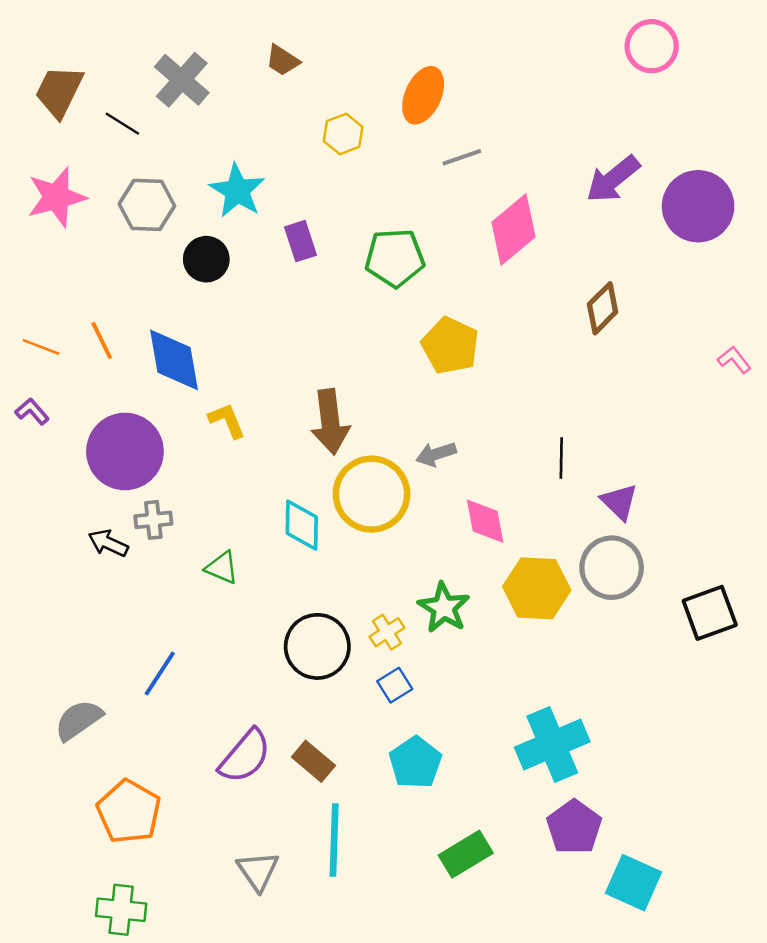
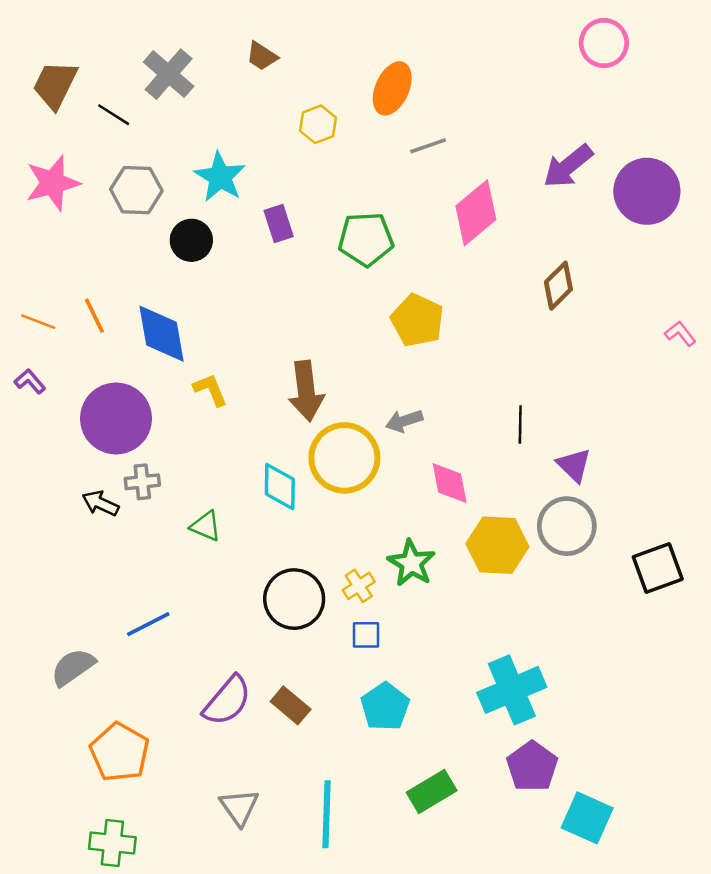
blue line: (160, 674) -> (148, 624), turned 30
blue square: (395, 685) -> (366, 635), turned 32
cyan line: (334, 840) -> (326, 814), moved

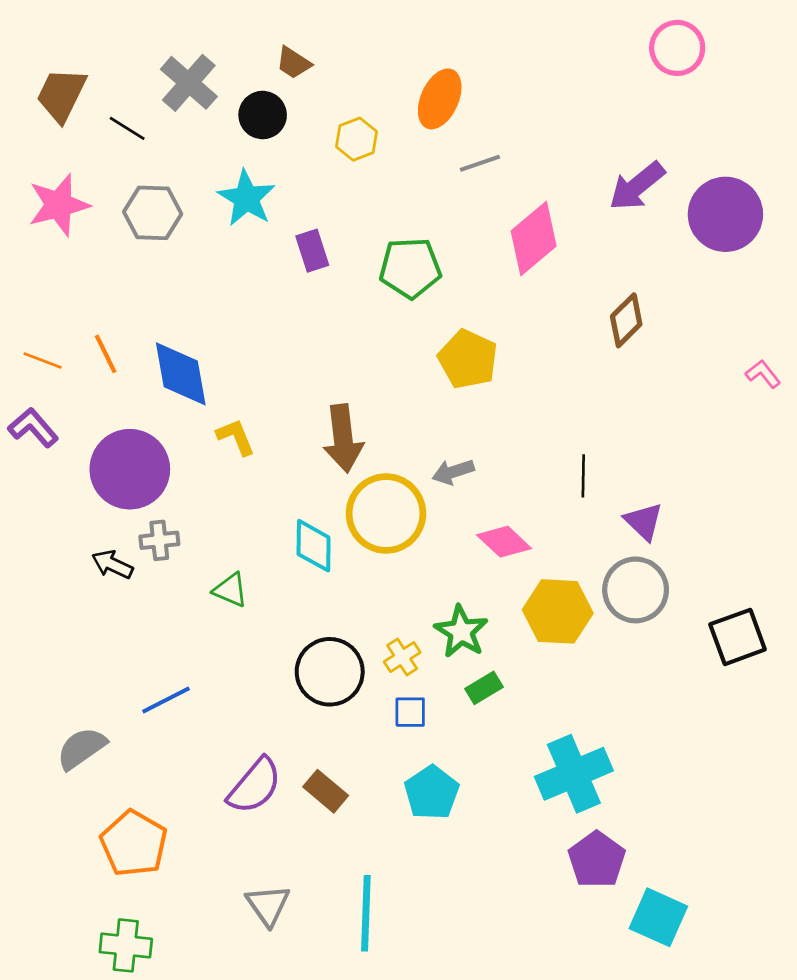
black circle: (191, 240) -> (263, 115), moved
purple L-shape: (30, 381) -> (33, 428), size x1.4
pink diamond: (450, 483) -> (504, 542), turned -36
green rectangle: (432, 792) -> (484, 688), moved, size x0.7

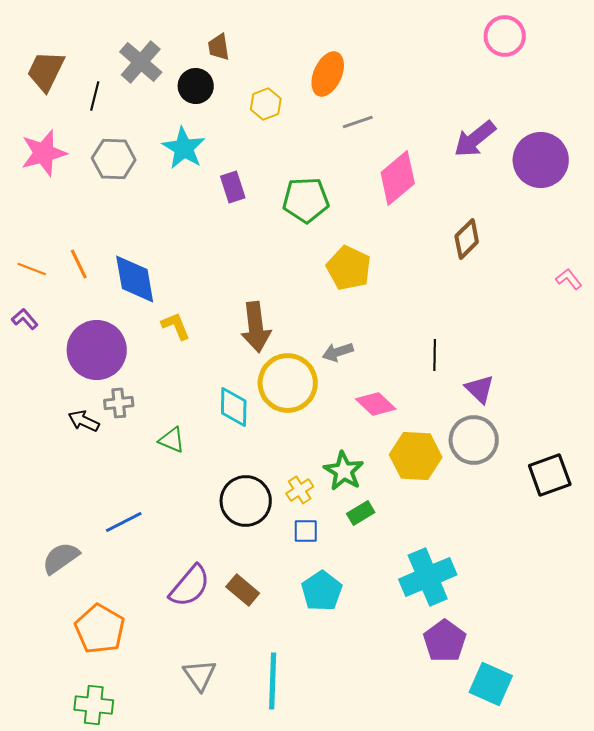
brown trapezoid: (293, 63) -> (219, 47), turned 48
black line: (127, 128) -> (95, 96), turned 72
purple L-shape: (33, 428) -> (25, 319), size x0.7

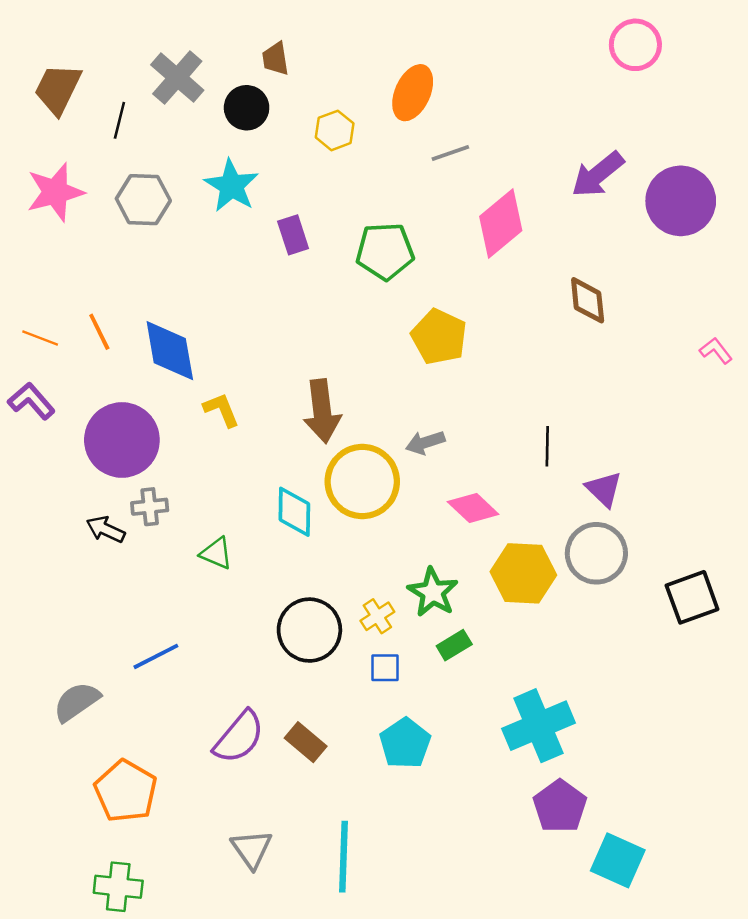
brown diamond: (467, 239) -> (588, 300), turned -51
purple L-shape: (25, 319) -> (31, 401), size x1.4

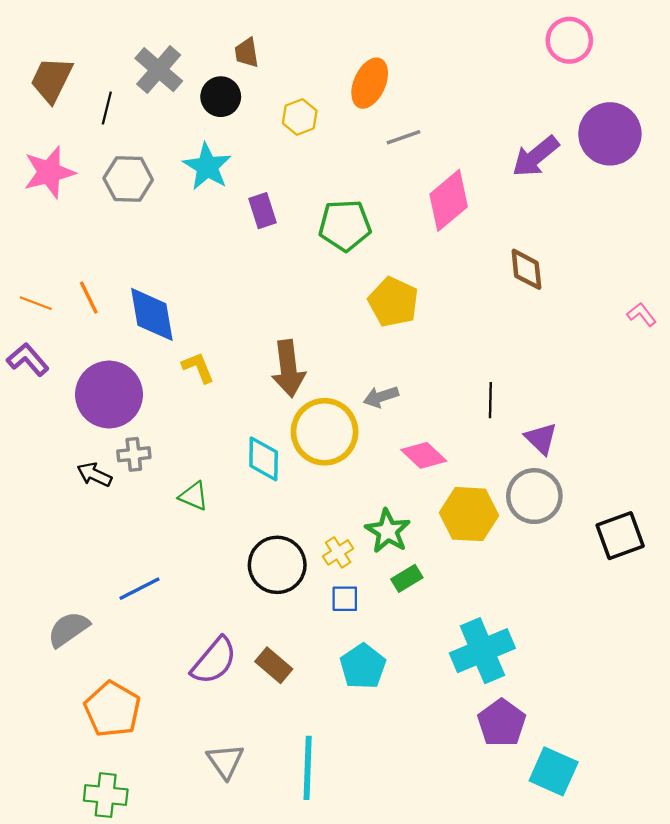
purple circle: (681, 201) -> (610, 134), moved

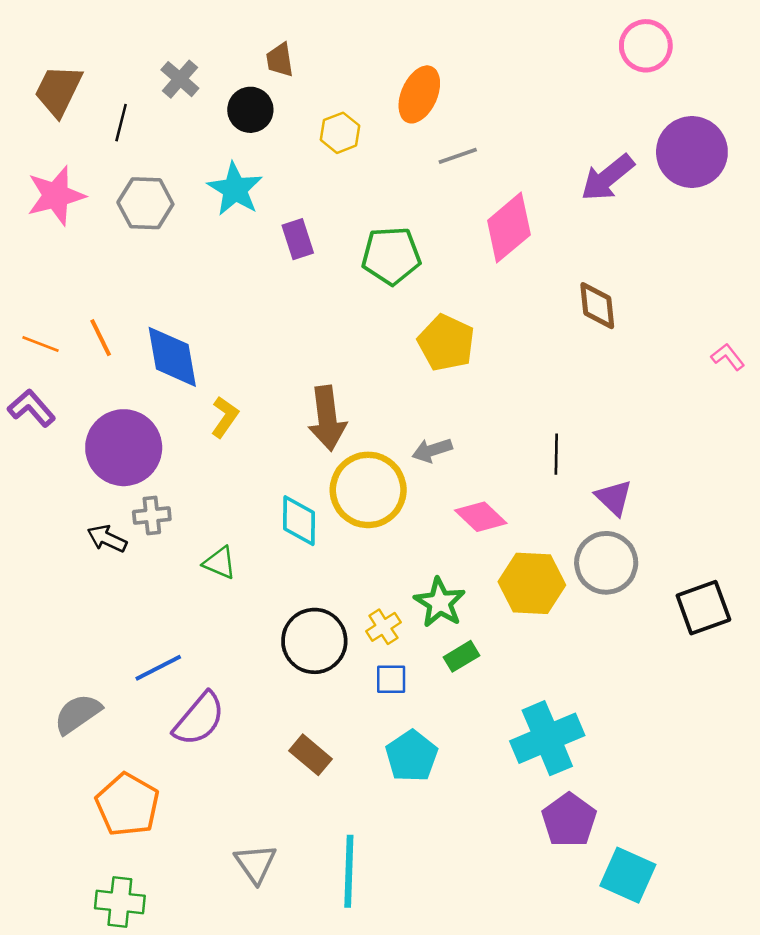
gray cross: (159, 70) -> (180, 79), size x0.7
yellow L-shape: (198, 367) -> (225, 417), turned 57
purple semicircle: (214, 661) -> (199, 719), moved

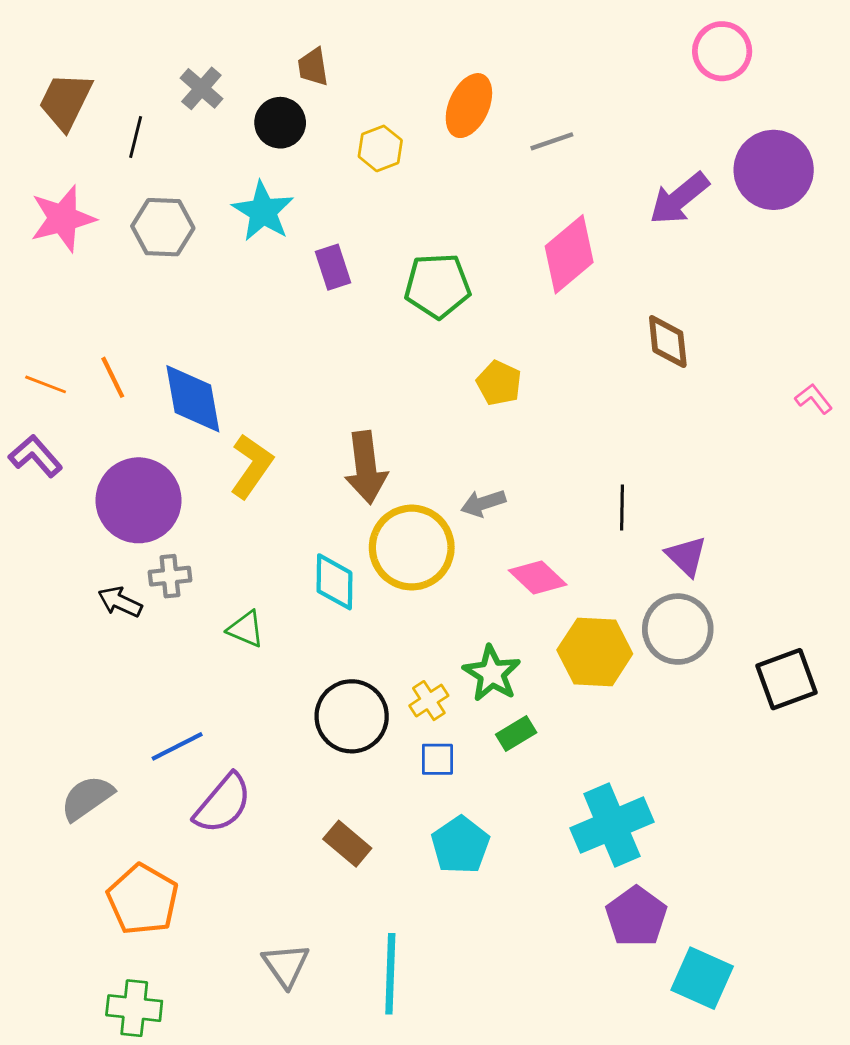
gray line: (458, 156) -> (552, 141), moved
yellow pentagon: (446, 343) -> (499, 383), size x0.7
yellow L-shape: (225, 417) -> (252, 466), size x1.4

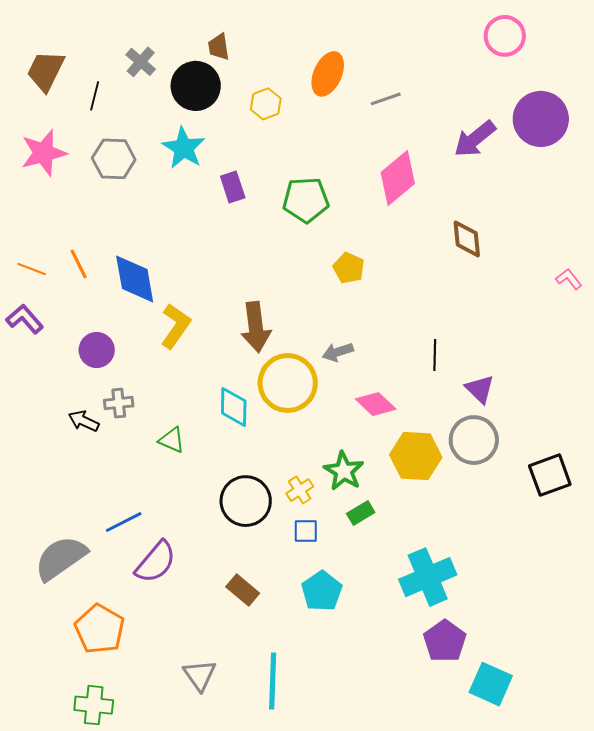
black circle: (280, 123) -> (196, 86), size x1.4
purple circle: (139, 500) -> (97, 350), size x0.6
gray semicircle: (87, 798) -> (61, 558), size x1.4

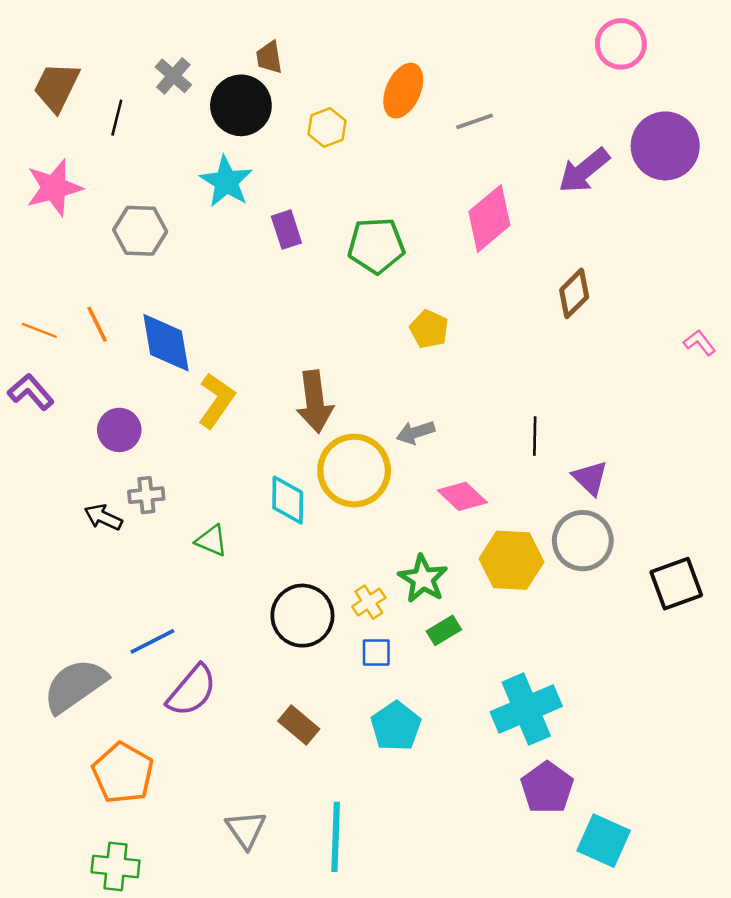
gray hexagon: (114, 159) -> (140, 231), moved
brown diamond: (467, 239) -> (574, 293), turned 51

